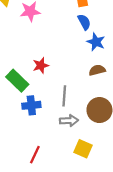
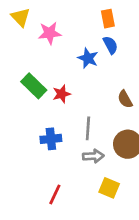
blue star: (96, 42) -> (88, 58), moved
brown semicircle: (97, 70) -> (125, 99), turned -105
green rectangle: (17, 81) -> (34, 86), moved

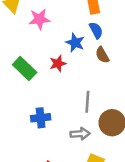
red star: (62, 94) -> (58, 64), moved
brown semicircle: (125, 99) -> (102, 55), moved
gray line: (88, 128) -> (87, 102), moved

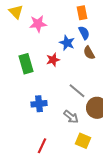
green rectangle: (25, 68) -> (26, 64), turned 30
gray line: (87, 102) -> (77, 91), turned -54
gray arrow: (80, 134) -> (71, 117), turned 42

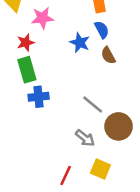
red star: (53, 60) -> (26, 43), moved
blue cross: (39, 104) -> (39, 97), moved
red line: (42, 146) -> (66, 175), moved

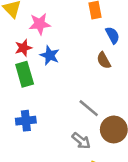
blue semicircle: (102, 30) -> (113, 35), moved
blue star: (80, 43) -> (50, 55), moved
blue cross: (39, 97) -> (26, 121), moved

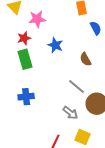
blue star: (50, 55) -> (55, 45), moved
brown semicircle: (104, 60) -> (86, 59), moved

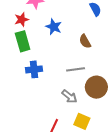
gray line: (76, 87) -> (76, 69), turned -48
blue cross: (26, 97) -> (34, 69), moved

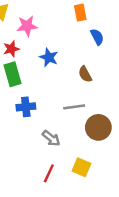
gray arrow: (69, 96) -> (51, 138), moved

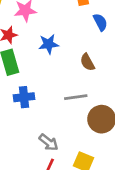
blue star: (49, 57) -> (49, 44), turned -30
gray arrow: (51, 138) -> (49, 142), moved

